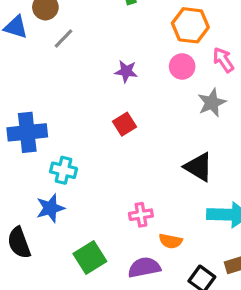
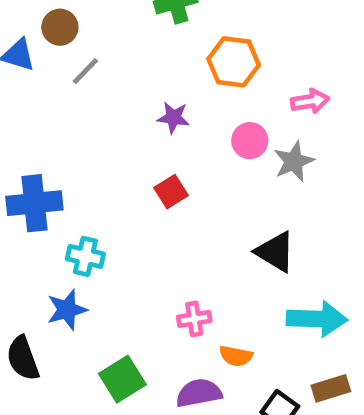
orange hexagon: (190, 25) -> (234, 62), moved
pink arrow: (223, 60) -> (310, 101), turned 115
pink circle: (182, 66) -> (250, 141), moved

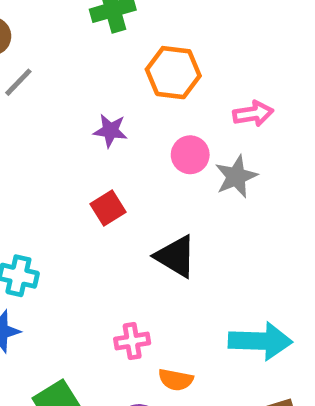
black triangle: (275, 252) -> (176, 256), moved

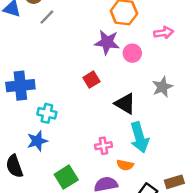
purple star: (110, 131) -> (107, 42), moved, size x1.5
gray star: (236, 177) -> (162, 87), moved
cyan arrow: (260, 341) -> (140, 137), moved, turned 72

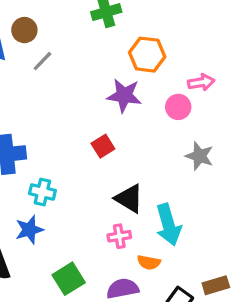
pink circle: (132, 53) -> (178, 107), moved
gray star: (162, 87) -> (199, 156), turned -30
black triangle: (125, 104) -> (129, 199), moved

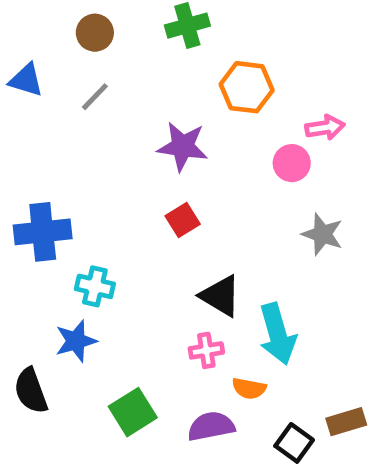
brown circle: (24, 30) -> (95, 33), moved
purple star: (124, 95) -> (183, 146), moved

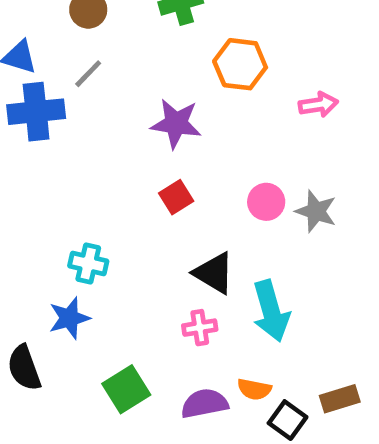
pink circle: (292, 163) -> (266, 202), moved
blue cross: (43, 232) -> (36, 112), moved
orange semicircle: (249, 388) -> (254, 389), moved

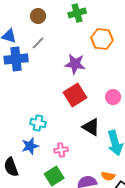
red square: (176, 197) -> (75, 95), size x1.6
pink cross: (200, 328) -> (61, 150), moved

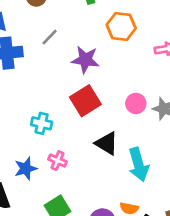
gray line: (38, 43) -> (50, 37), moved
cyan cross: (38, 123) -> (42, 123), moved
pink cross: (61, 150) -> (57, 161), moved, turned 32

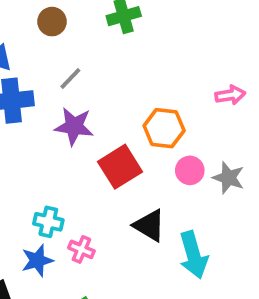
orange hexagon: (121, 26) -> (164, 128), moved
purple star: (85, 60) -> (74, 126), moved
cyan cross: (42, 123) -> (48, 222), moved

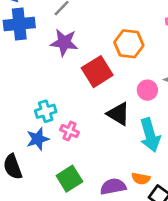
pink circle: (190, 170) -> (147, 90), moved
cyan cross: (48, 222) -> (46, 111), turned -30

